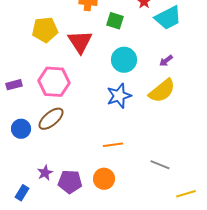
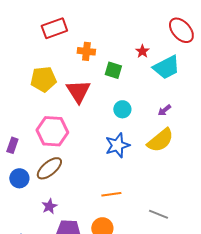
cyan circle: (124, 60) -> (122, 109), size x0.7
purple rectangle: (14, 85) -> (12, 145), moved, turned -56
purple star: (45, 173) -> (49, 206), moved

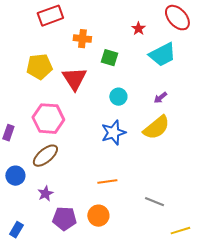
red star: (142, 51) -> (138, 29), moved
blue circle: (19, 178) -> (15, 176), moved

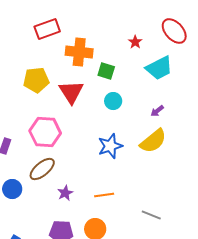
orange cross: (82, 39) -> (79, 52), size x1.5
cyan circle: (118, 97) -> (113, 101), moved
purple star: (45, 194) -> (65, 193), moved

